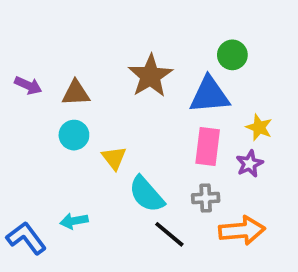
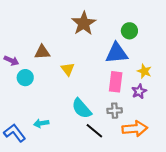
brown star: (150, 76) -> (84, 23), moved
purple arrow: (28, 85) -> (11, 61), moved
cyan circle: (74, 135) -> (25, 78), moved
yellow triangle: (114, 158) -> (68, 69), moved

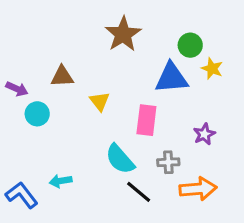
yellow star: (144, 71) -> (212, 69), moved
pink rectangle: (116, 82) -> (146, 120), moved

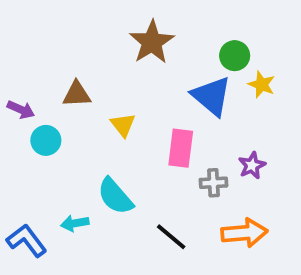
blue triangle: (171, 78) -> (212, 96), turned 45
cyan semicircle: (120, 159) -> (115, 196), moved
gray cross: (168, 162) -> (213, 183), moved

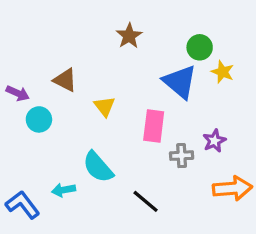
brown star: (152, 42) -> (129, 36), size x0.7
brown triangle: (77, 94) -> (65, 80), turned 30
orange arrow: (244, 233) -> (232, 188), moved

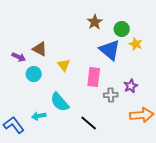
brown star: (129, 36) -> (95, 22), moved
purple arrow: (18, 93) -> (19, 57), moved
cyan circle: (39, 119) -> (34, 74), moved

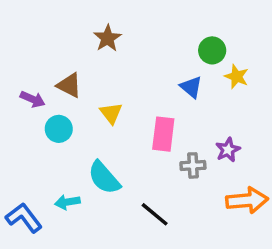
brown star: (95, 22) -> (108, 38), moved
blue triangle: (110, 50) -> (191, 87), size x0.6

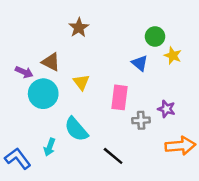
cyan circle: (59, 129) -> (43, 94), size x1.5
purple star: (228, 150) -> (166, 109), turned -30
cyan arrow: (67, 202) -> (50, 147), turned -60

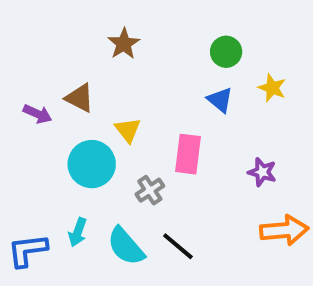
green circle: (155, 37) -> (226, 52), moved
cyan circle: (43, 94) -> (92, 164), moved
gray cross: (141, 120) -> (150, 190), moved, turned -30
cyan semicircle: (76, 129) -> (126, 246), moved
blue L-shape: (18, 158) -> (28, 250), turned -60

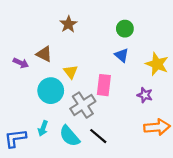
yellow star: (272, 88) -> (157, 64), moved, size x1.5
gray cross: (150, 190) -> (83, 105), size x1.6

